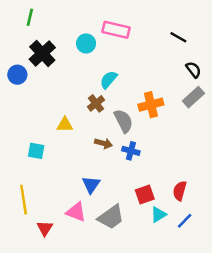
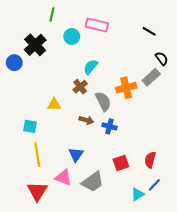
green line: (30, 17) -> (52, 15), moved
gray rectangle: (193, 97) -> (151, 77), moved
yellow line: (24, 200) -> (37, 155), moved
cyan triangle: (158, 215) -> (138, 194), moved
red triangle: (45, 228) -> (37, 191), size x1.5

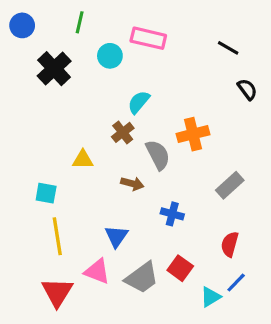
blue circle: (14, 63) -> (22, 25), moved
gray rectangle: (151, 77) -> (230, 185), moved
blue cross: (109, 126) -> (172, 214), moved
red square: (121, 163) -> (180, 268), moved, turned -35

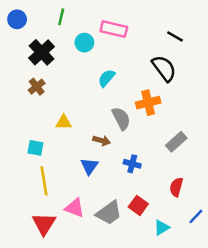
black semicircle: (247, 89) -> (164, 68), moved, size x1.6
brown cross: (123, 132) -> (37, 87), moved
blue triangle: (116, 236) -> (89, 166), moved
blue line: (236, 283) -> (196, 216), moved

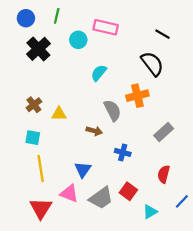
blue circle: (17, 19) -> (26, 18), moved
brown cross: (37, 87) -> (34, 105), moved
blue triangle: (89, 166) -> (83, 170), moved

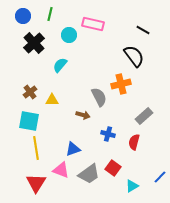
cyan semicircle: (99, 73) -> (60, 65), moved
cyan square: (33, 138) -> (29, 121), size x1.5
blue triangle: (83, 170) -> (73, 149), turned 35
red semicircle: (164, 174) -> (134, 142), moved

